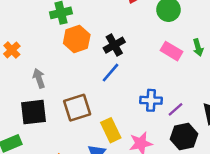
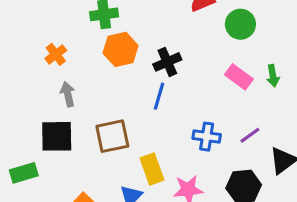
orange cross: (12, 50) -> (56, 54), moved
blue line: (111, 73) -> (159, 96), turned -30
purple line: (175, 109) -> (250, 135), moved

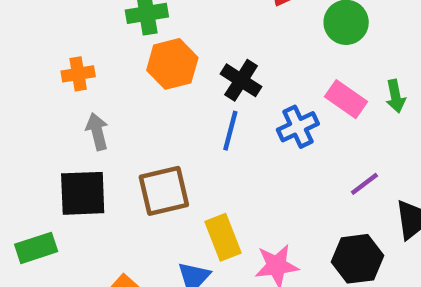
orange cross: (56, 54) -> (78, 74), turned 30
black cross: (167, 62) -> (241, 80), turned -32
blue cross: (207, 137) -> (298, 127), moved, turned -32

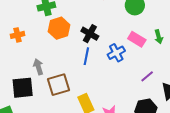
gray arrow: (97, 132) -> (38, 67), moved

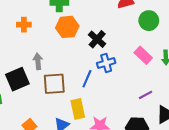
blue cross: (116, 53) -> (106, 63), moved
blue line: (86, 56) -> (87, 79), moved
black square: (23, 88) -> (17, 79), turned -30

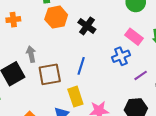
blue cross: (106, 63) -> (121, 56), moved

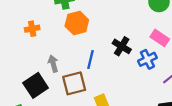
black cross: (87, 26) -> (122, 46), moved
blue line: (81, 66) -> (90, 60), moved

